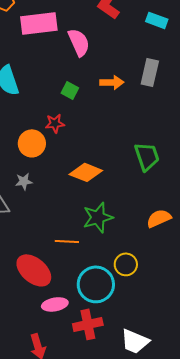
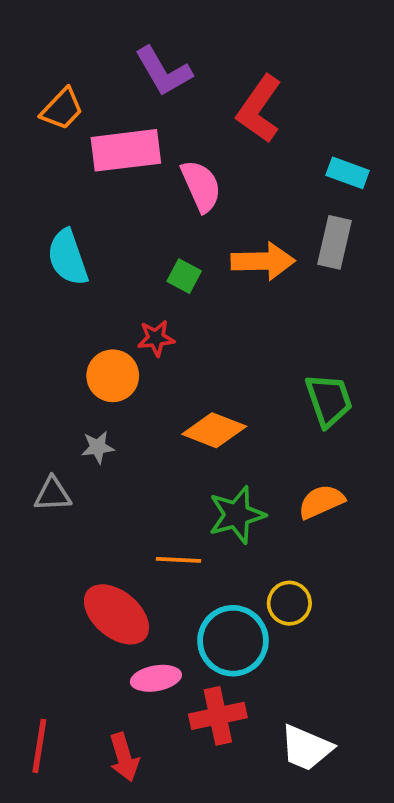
cyan rectangle: (157, 20) -> (348, 173), moved
orange arrow: (112, 82) -> (263, 261), size x1.4
orange semicircle: (159, 218) -> (321, 502), moved

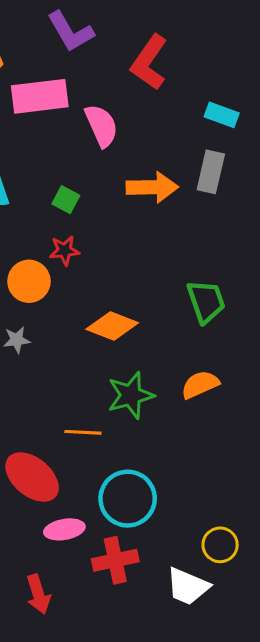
green square: (184, 276) -> (66, 200), moved
yellow circle: (289, 603) -> (220, 545), moved

